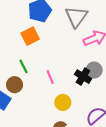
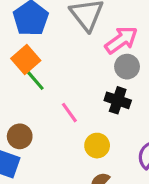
green line: (23, 66) -> (35, 81), moved
gray circle: (94, 70) -> (127, 67), moved

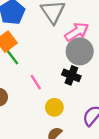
gray circle: (127, 67) -> (80, 51), size x1.5

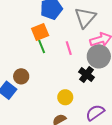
pink line: (36, 82) -> (69, 48), moved

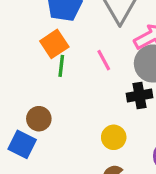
green line: (42, 46) -> (61, 66), turned 40
black cross: (86, 75) -> (139, 95), turned -35

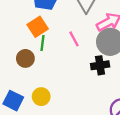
brown circle: (39, 119) -> (25, 58), moved
yellow circle: (114, 137) -> (41, 97), moved

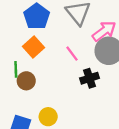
green line: (43, 43) -> (16, 69), moved
black cross: (100, 65) -> (90, 78), moved

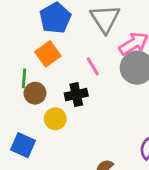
black cross: (90, 78) -> (76, 95), moved
yellow circle: (48, 117) -> (55, 119), moved

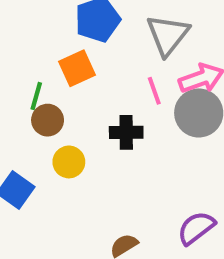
pink line: (93, 66) -> (154, 91), moved
black cross: (76, 95) -> (126, 132), moved

